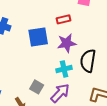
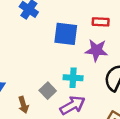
cyan cross: (64, 69) -> (73, 78), moved

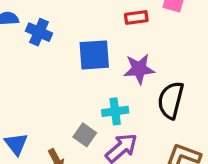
red rectangle: (101, 22) -> (136, 18), moved

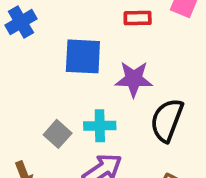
blue cross: (39, 32) -> (21, 22), turned 30
gray square: (85, 135) -> (58, 134), moved

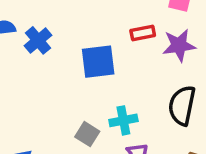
red rectangle: (138, 18) -> (143, 33), moved
purple star: (134, 79) -> (179, 45), moved

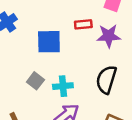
gray square: (87, 134) -> (35, 81), moved

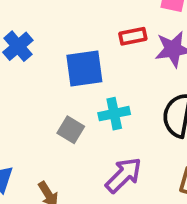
cyan cross: (63, 86) -> (114, 114), moved

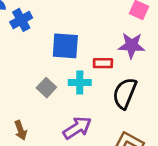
red rectangle: (133, 36) -> (103, 63), moved

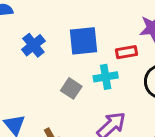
blue cross: (21, 20) -> (33, 45), moved

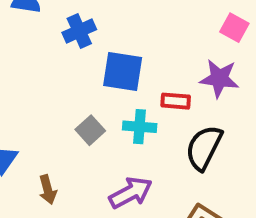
blue cross: (33, 45) -> (79, 31), moved

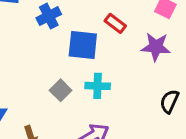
red rectangle: (176, 101) -> (115, 23), moved, turned 35
black semicircle: (204, 148) -> (169, 101), moved, size x0.7

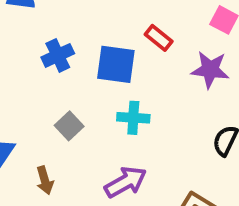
blue cross: (49, 16) -> (58, 55), moved
gray square: (61, 90) -> (69, 126), moved

